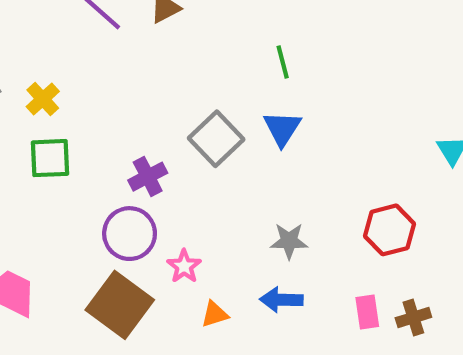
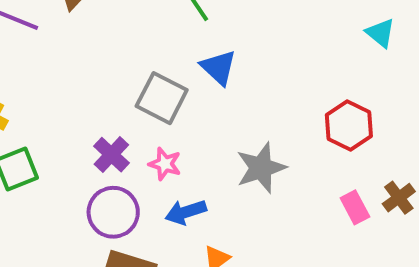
gray star: (289, 241) -> (261, 168), size x1.4
pink star: (184, 266) -> (165, 164), moved
blue arrow: (281, 300) -> (186, 212), moved

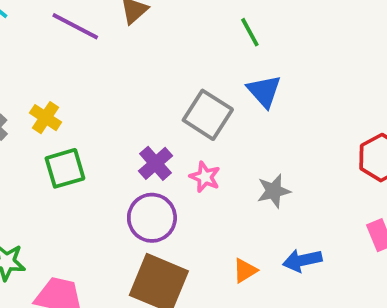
gray star: (261, 168) -> (274, 191), moved, size x0.7
blue arrow: (186, 212) -> (302, 260), moved

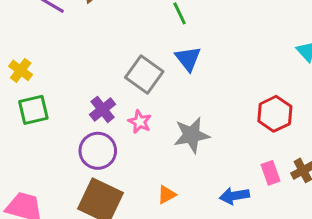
gray star: (274, 191) -> (192, 135), size x1.4
blue arrow: (302, 260) -> (234, 196), moved

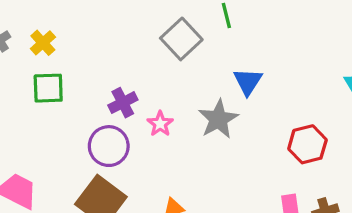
blue triangle: (188, 59) -> (248, 82), moved
gray square: (144, 75) -> (181, 39), moved
gray star: (192, 135) -> (218, 119), moved, turned -30

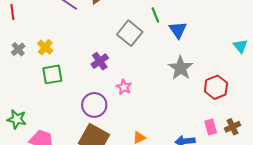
blue triangle: (248, 82) -> (178, 30), moved
purple cross: (123, 103) -> (100, 61), moved
gray star: (218, 119) -> (181, 68), moved

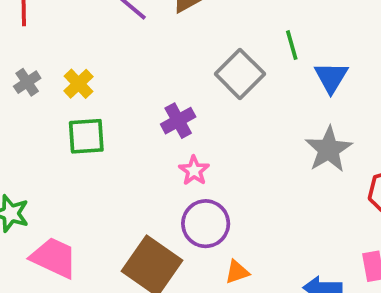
pink star: (124, 87) -> (194, 171), moved
purple circle: (94, 105) -> (206, 224), moved

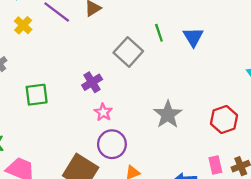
blue triangle: (331, 77) -> (193, 37), moved
yellow cross: (78, 84) -> (23, 25), moved
gray star: (329, 149) -> (168, 114), moved

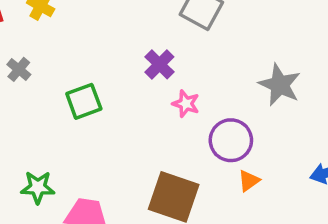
purple circle: (112, 144) -> (231, 140), moved

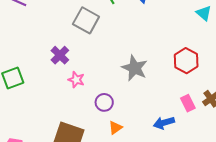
purple circle: (231, 140) -> (104, 102), size x0.7

